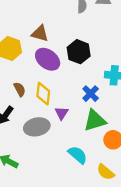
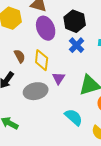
purple ellipse: (48, 59) -> (46, 28), turned 30
blue cross: (91, 94) -> (77, 45), moved

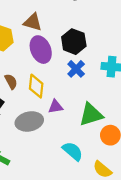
purple triangle: (59, 78) -> (56, 107), turned 48

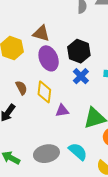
gray ellipse: (29, 121) -> (46, 154), moved

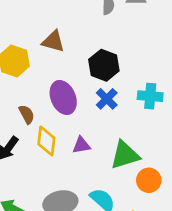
purple ellipse: (49, 58) -> (63, 97), moved
yellow diamond: (44, 92) -> (46, 141), moved

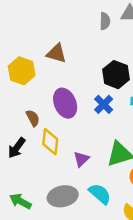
black hexagon: (104, 65) -> (116, 75), moved
purple triangle: (81, 145) -> (81, 159), moved, turned -35

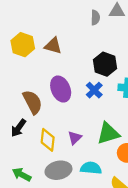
yellow hexagon: (22, 71) -> (23, 45), moved
brown semicircle: (33, 118) -> (32, 102), size x1.6
yellow diamond: (50, 142) -> (48, 140), moved
cyan semicircle: (100, 194) -> (91, 168), turned -36

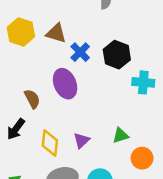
blue cross: (94, 90) -> (80, 52), moved
brown semicircle: (32, 102) -> (32, 99), size x0.7
green triangle: (108, 133) -> (121, 135), size x0.6

